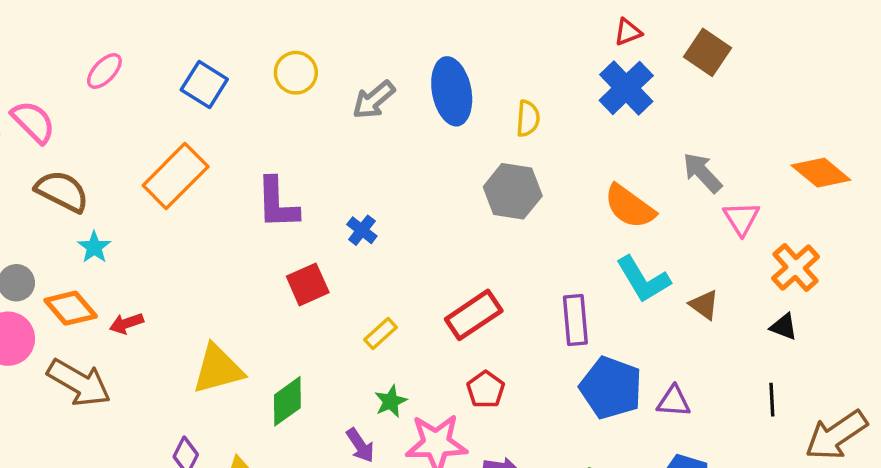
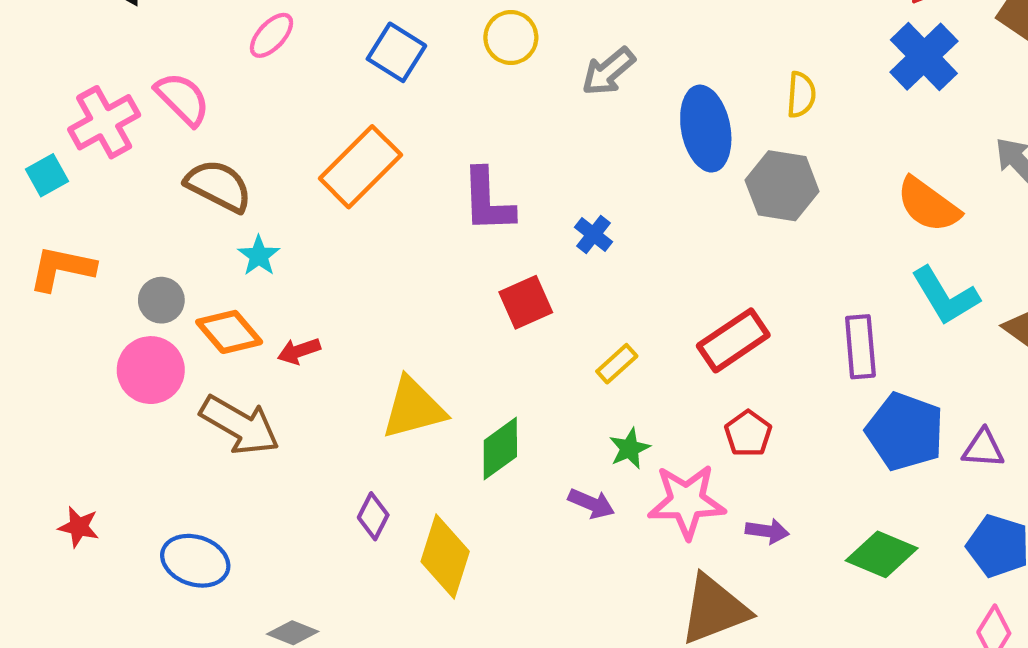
blue ellipse: (452, 91) -> (706, 129), moved
purple arrow: (360, 445) -> (591, 504), turned -33

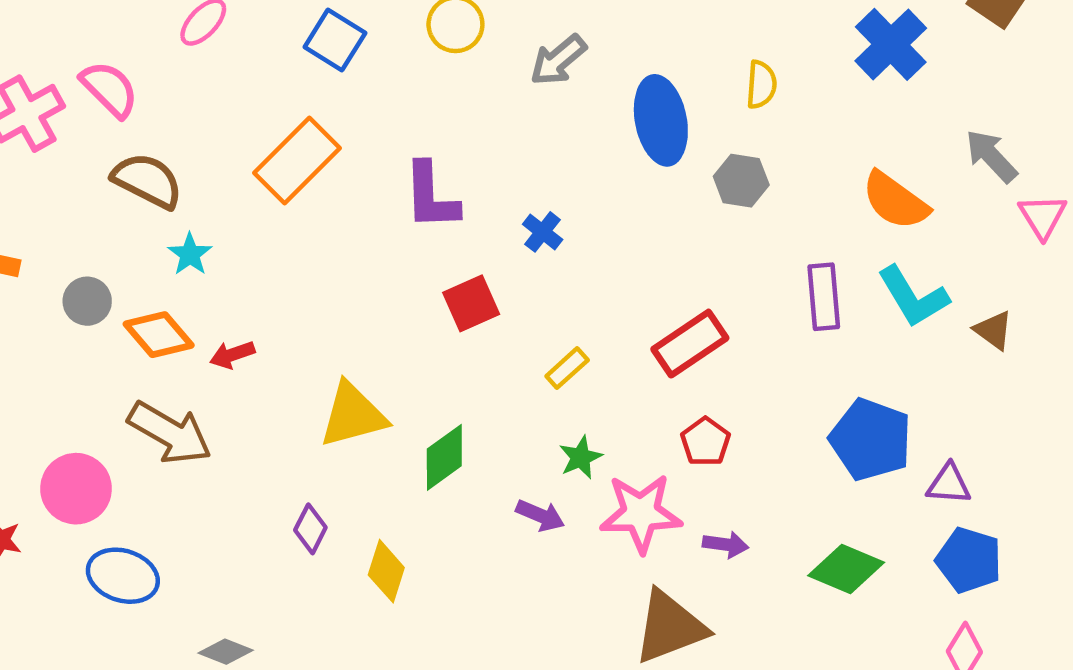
gray hexagon: (782, 186) -> (741, 181), size x0.7
purple rectangle: (860, 347) -> (824, 297), moved
pink circle: (151, 370) -> (76, 489), moved
purple triangle: (983, 448) -> (949, 484), moved
yellow diamond: (445, 556) -> (386, 571), size x0.7

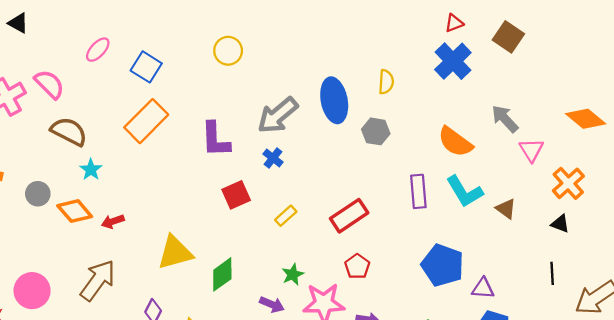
blue square: (335, 40) -> (146, 67), moved
gray arrow: (558, 60) -> (278, 115), moved, size x1.4
yellow rectangle: (567, 368) -> (286, 216), moved
brown arrow: (170, 433) -> (98, 280), moved, turned -84

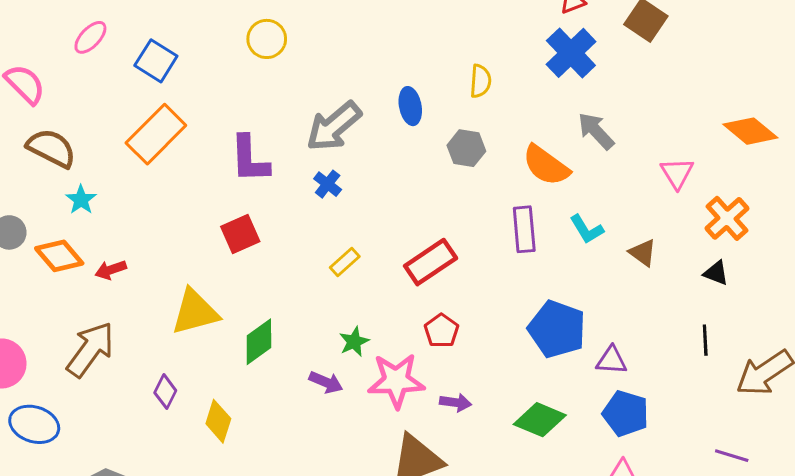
blue ellipse: (334, 100) -> (410, 106), size x0.6
gray arrow: (505, 119) -> (596, 131), moved
orange semicircle: (455, 142) -> (546, 165), moved
cyan L-shape: (464, 191) -> (587, 229), size x0.7
red square: (236, 195) -> (240, 234), moved

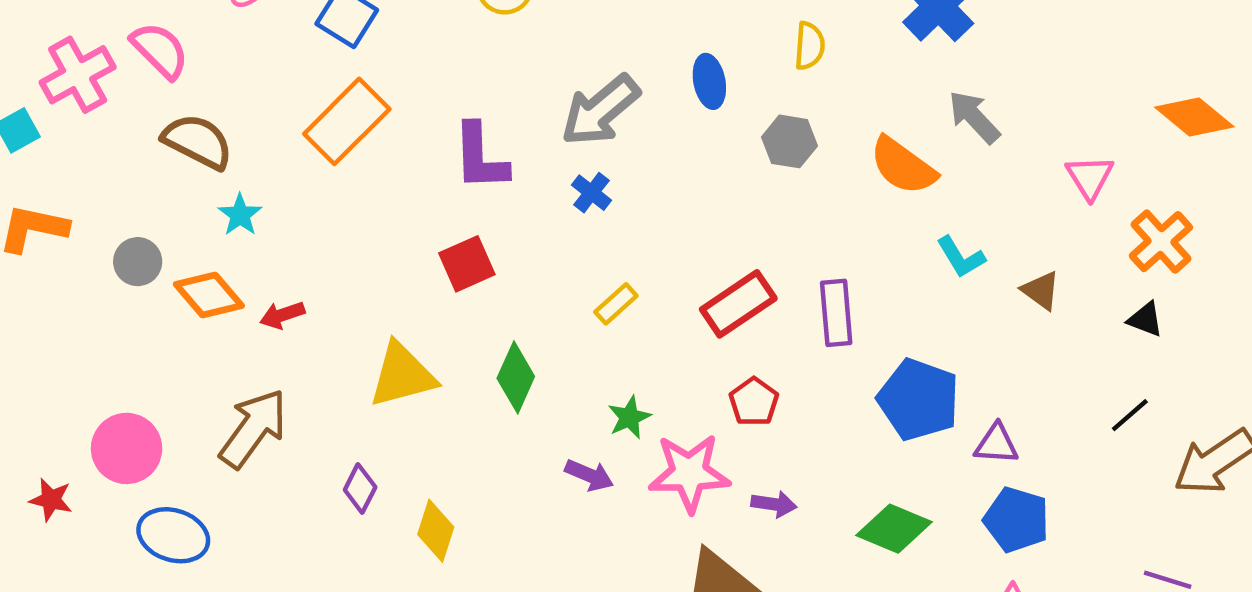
purple rectangle: (524, 229) -> (836, 313), moved
black line: (705, 340) -> (1130, 415), turned 52
green diamond: (259, 342) -> (516, 377), moved, turned -30

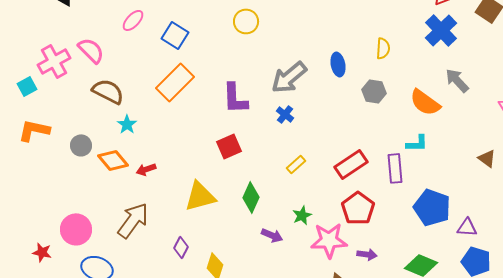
cyan L-shape: (961, 257) -> (417, 143), moved, turned -60
red pentagon: (754, 402) -> (358, 208), size x1.5
purple arrow: (589, 475) -> (272, 235), moved

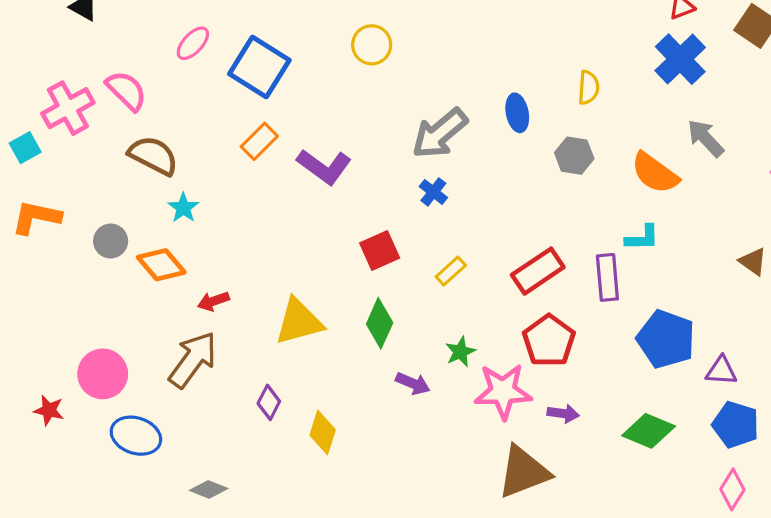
blue square: (175, 35) -> (259, 67), size x1.4
orange rectangle: (175, 82) -> (259, 141), size x0.6
purple L-shape: (235, 98) -> (324, 167), moved, turned -52
red square: (229, 146) -> (380, 251), moved
red arrow: (146, 169) -> (213, 301), moved

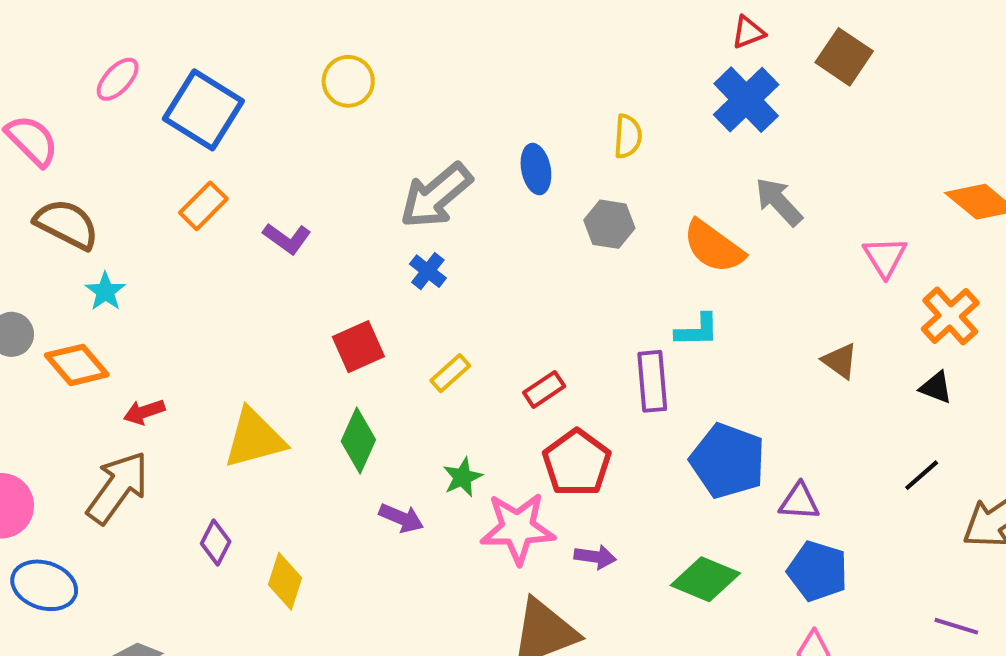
purple L-shape: (324, 167) -> (287, 238), size x0.7
red rectangle: (538, 271) -> (544, 389), moved, size x0.6

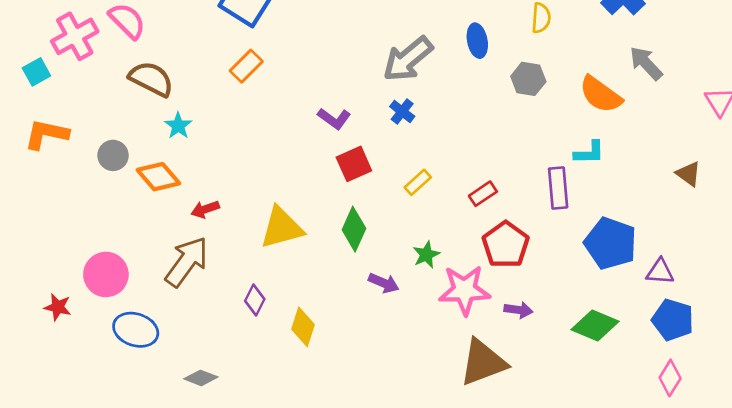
purple L-shape: (287, 238) -> (334, 119), moved

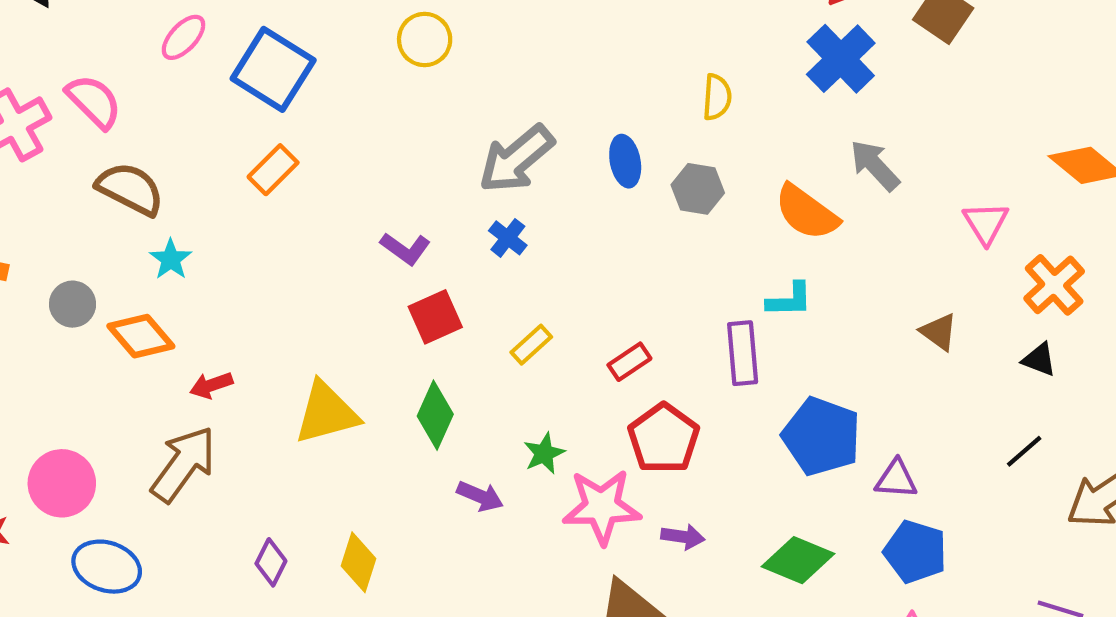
blue ellipse: (477, 41) -> (625, 161), moved
purple diamond: (255, 300) -> (271, 562), moved

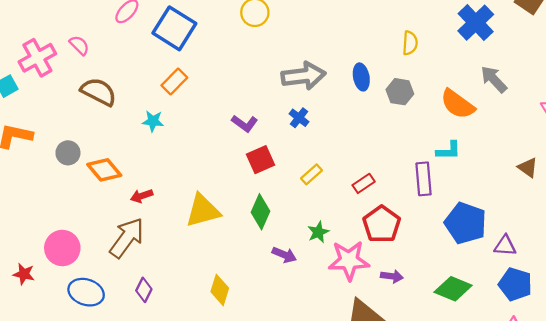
pink semicircle: (94, 101) -> (79, 45), size x0.7
gray arrow: (516, 159) -> (304, 76), turned -147
cyan star: (171, 259) -> (153, 121), moved, turned -30
purple diamond: (271, 562) -> (144, 290), moved

